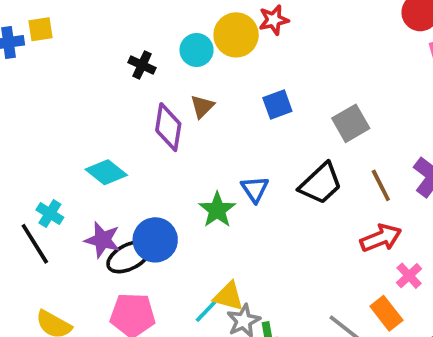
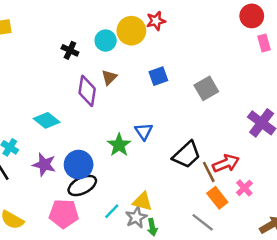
black trapezoid: (321, 184) -> (187, 155), moved
brown line: (381, 185) -> (209, 172), moved
black ellipse: (129, 257) -> (82, 185), moved
yellow triangle: (229, 296) -> (142, 201), moved
orange rectangle: (386, 313) -> (217, 198), moved

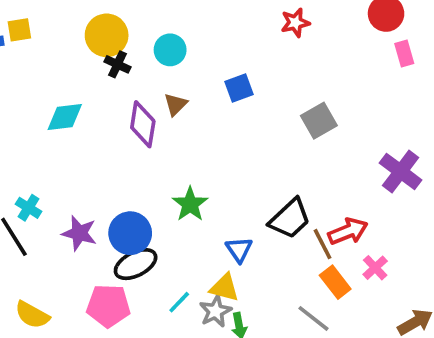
red star: (156, 21) -> (295, 23), moved
yellow circle: (131, 31) -> (107, 35), moved
blue square: (158, 76) -> (239, 88), moved
cyan diamond: (47, 120) -> (65, 117), moved, turned -45
blue triangle: (144, 131) -> (239, 250), moved

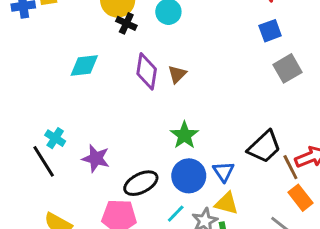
blue square: (239, 88) -> (270, 31), moved
brown triangle: (176, 104) -> (177, 74), moved
blue circle: (130, 233) -> (189, 176), moved
yellow triangle: (225, 288) -> (227, 203), moved

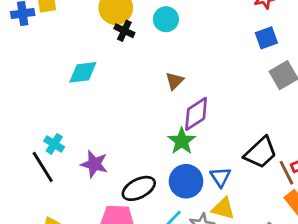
purple diamond: (147, 71) -> (196, 114), moved, turned 48

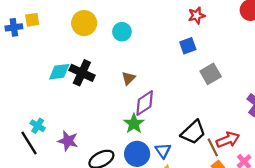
black cross: (124, 31) -> (82, 73), moved, size x1.6
blue square: (266, 38) -> (188, 46), moved

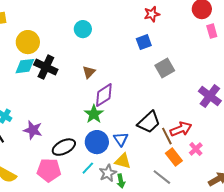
yellow circle: (84, 23) -> (28, 42), moved

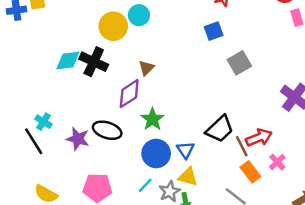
yellow circle: (28, 42) -> (113, 26), moved
purple diamond: (104, 95) -> (129, 94), moved
black ellipse: (64, 147) -> (107, 130), moved, turned 45

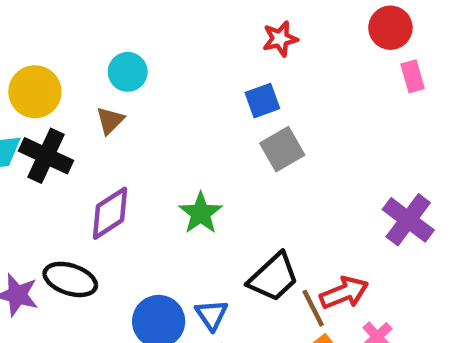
yellow circle: (113, 26) -> (35, 92), moved
gray square: (239, 63) -> (282, 149), moved
brown triangle: (146, 68) -> (110, 120), moved
green star: (152, 119) -> (201, 213), moved

